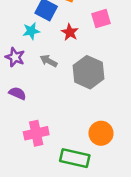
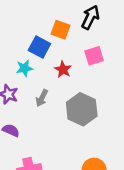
gray arrow: (49, 61) -> (42, 98), turned -91

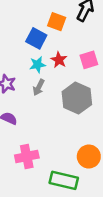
pink square: (94, 56) -> (89, 60), moved
cyan star: (24, 68) -> (38, 65), moved

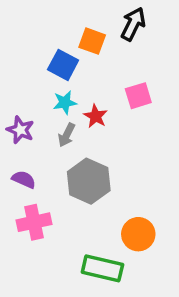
red star: (59, 60) -> (96, 116), moved
gray hexagon: (77, 98) -> (89, 181), moved
pink cross: (27, 157) -> (34, 222), moved

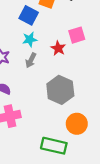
red star: (96, 116) -> (58, 48), moved
gray hexagon: (89, 181) -> (60, 90), moved

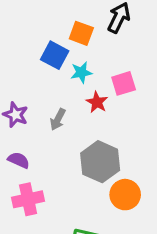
cyan star: (30, 39) -> (81, 72), moved
orange circle: (77, 124) -> (125, 195), moved

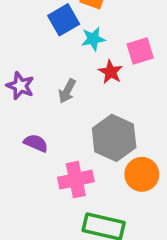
blue square: (55, 55) -> (64, 20), turned 32
purple semicircle: (19, 160) -> (36, 143), moved
pink cross: (28, 199) -> (76, 180), moved

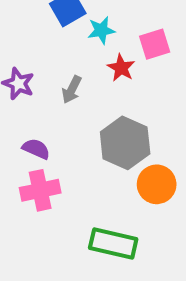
pink cross: (76, 180) -> (40, 190), moved

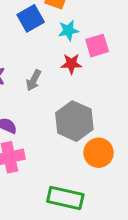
cyan star: (101, 30) -> (68, 30), moved
red star: (121, 68) -> (71, 64), turned -30

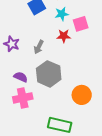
gray hexagon: (74, 121) -> (49, 74), moved

